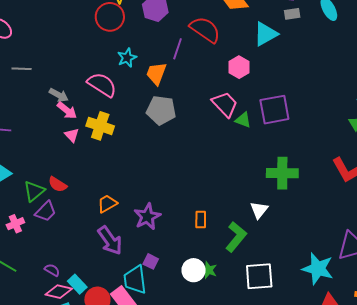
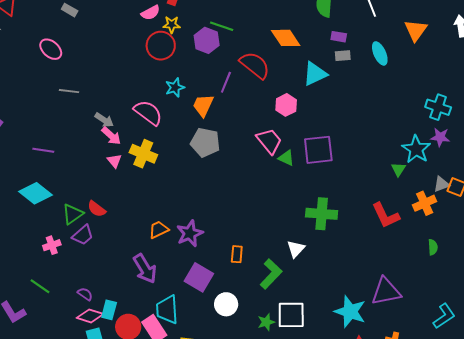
orange trapezoid: (107, 204) -> (159, 230), moved
purple star: (147, 217) -> (190, 233), moved
purple square: (151, 261) -> (199, 277), moved, size x1.8
green star: (209, 270) -> (266, 322), moved, turned 30
cyan rectangle: (77, 284) -> (109, 310), turned 54

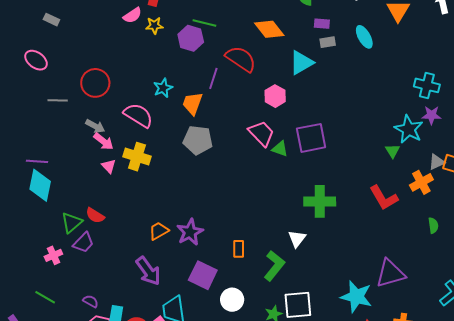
red circle: (161, 46) -> (95, 83), moved
cyan diamond: (36, 193) -> (40, 185), moved, turned 68

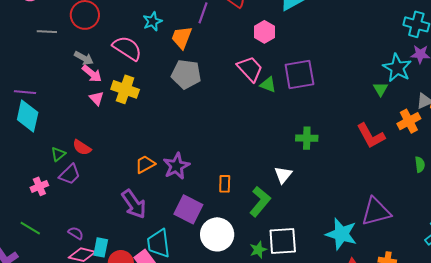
green cross: (320, 201) -> (307, 138), size x0.7
green triangle: (72, 223) -> (58, 154), size x0.7
white circle: (232, 300) -> (217, 234), size x1.4

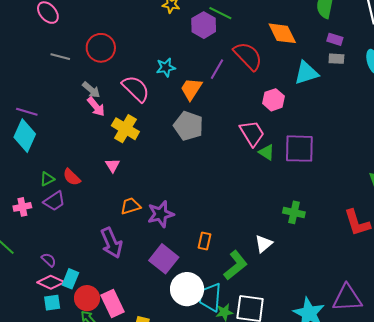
pink triangle: (97, 98) -> (113, 165), moved
cyan trapezoid: (159, 243) -> (210, 297), moved

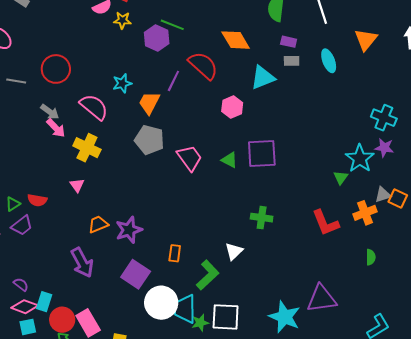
pink trapezoid: (252, 133) -> (190, 158), moved
red semicircle: (72, 177) -> (37, 200), turned -30

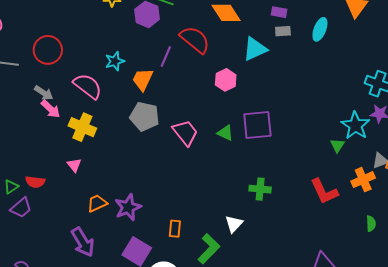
cyan ellipse: (329, 61) -> (320, 29), turned 45

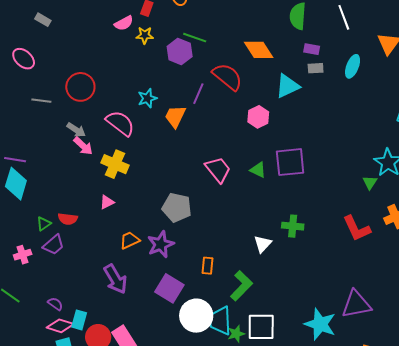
gray pentagon: (144, 116) -> (177, 207), moved
pink triangle: (74, 165) -> (107, 202), turned 42
white triangle: (234, 224) -> (263, 244), moved

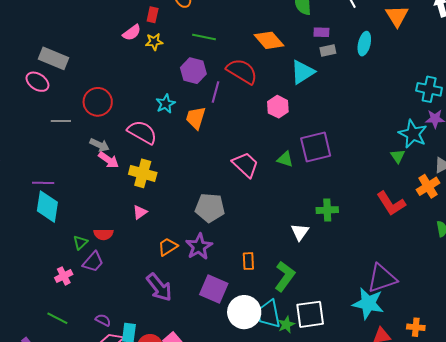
gray rectangle: (43, 20) -> (53, 58), moved, size x1.8
purple hexagon: (180, 51) -> (193, 71), moved
purple triangle: (356, 304) -> (382, 278), moved

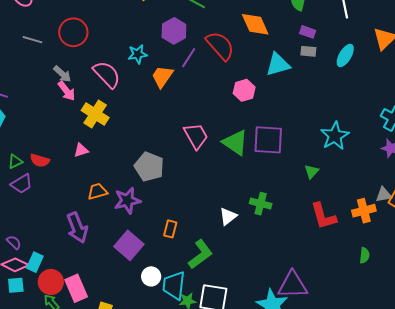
cyan star: (413, 134) -> (335, 136), moved
green triangle: (398, 156) -> (312, 172), moved
green triangle: (285, 159) -> (235, 143), size x1.6
white circle: (244, 312) -> (151, 276), size x0.6

